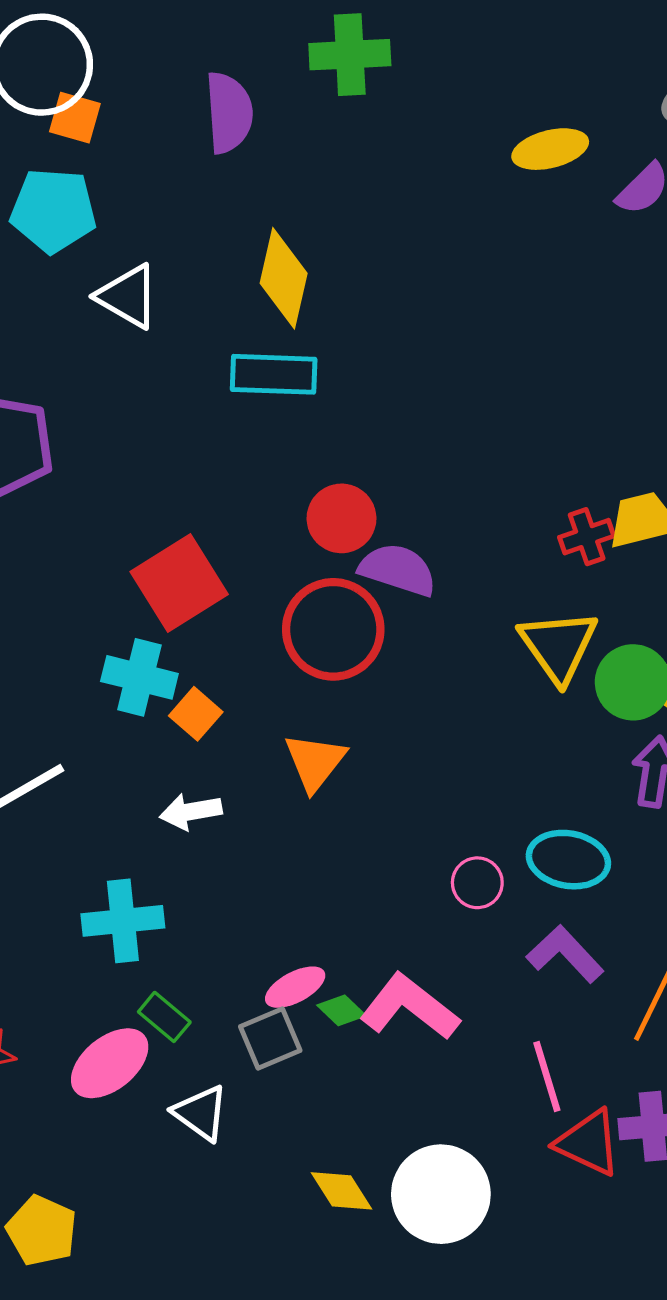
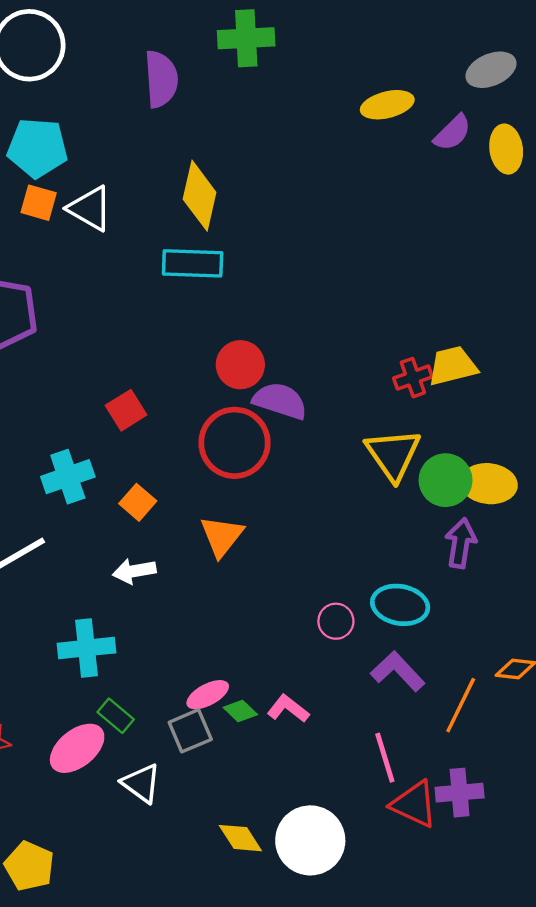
orange square: (75, 118) -> (39, 203), moved
red square: (179, 583) -> (126, 410), size x0.6
cyan cross: (139, 677) -> (68, 477), moved, turned -33
pink L-shape: (409, 1007) -> (288, 709), size x0.6

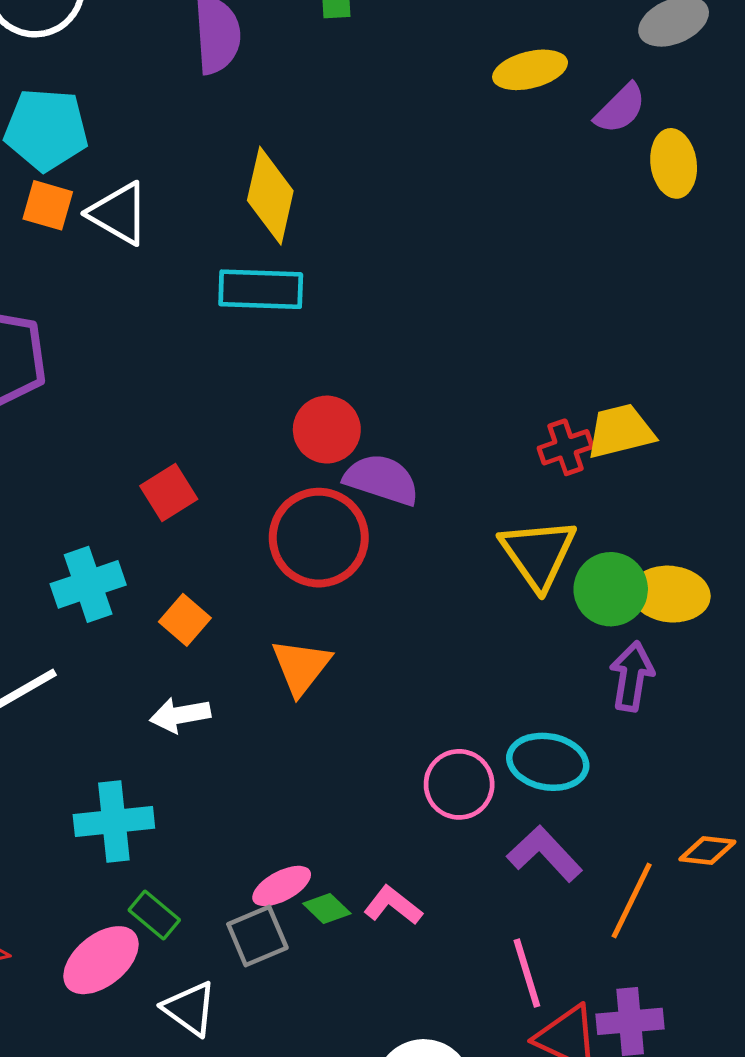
yellow ellipse: (506, 149) -> (674, 163), moved
pink circle: (336, 621) -> (459, 784), size x1.4

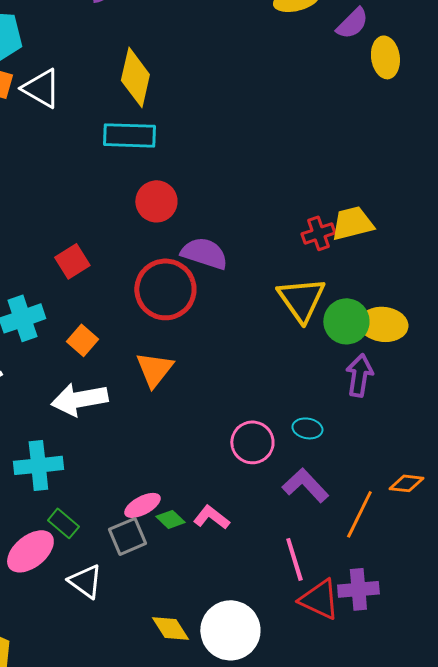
red circle: (327, 430) -> (156, 201), moved
white arrow: (180, 715) -> (79, 399), size x1.5
cyan ellipse: (548, 762) -> (307, 428), size x0.6

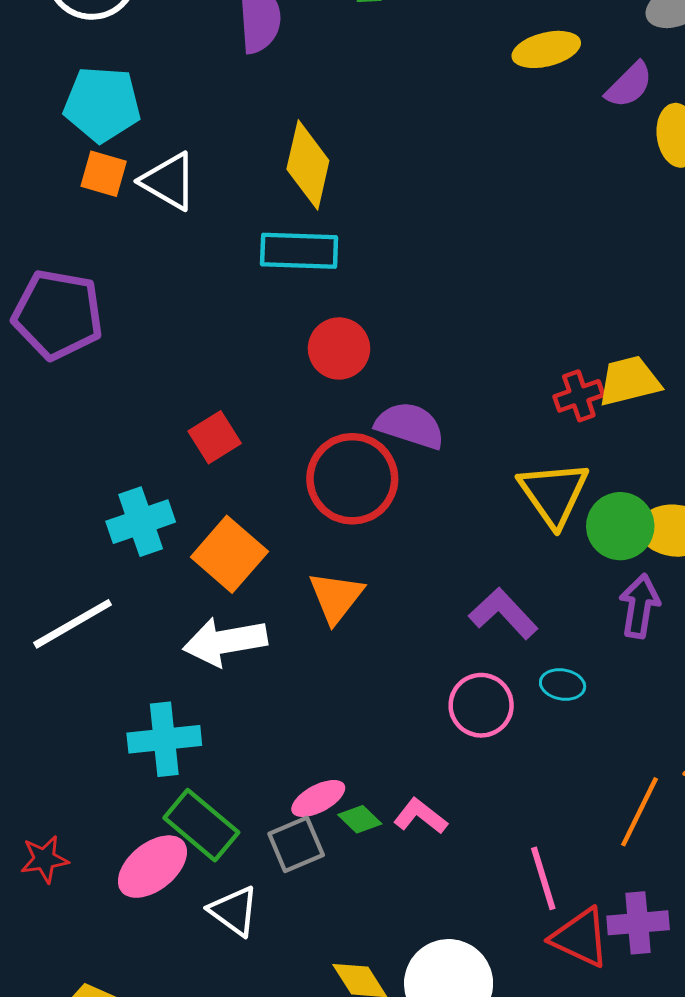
orange square: (82, 340) -> (229, 554), size x1.6
purple L-shape: (305, 485) -> (503, 613), moved
green rectangle: (63, 523) -> (201, 825), size x1.6

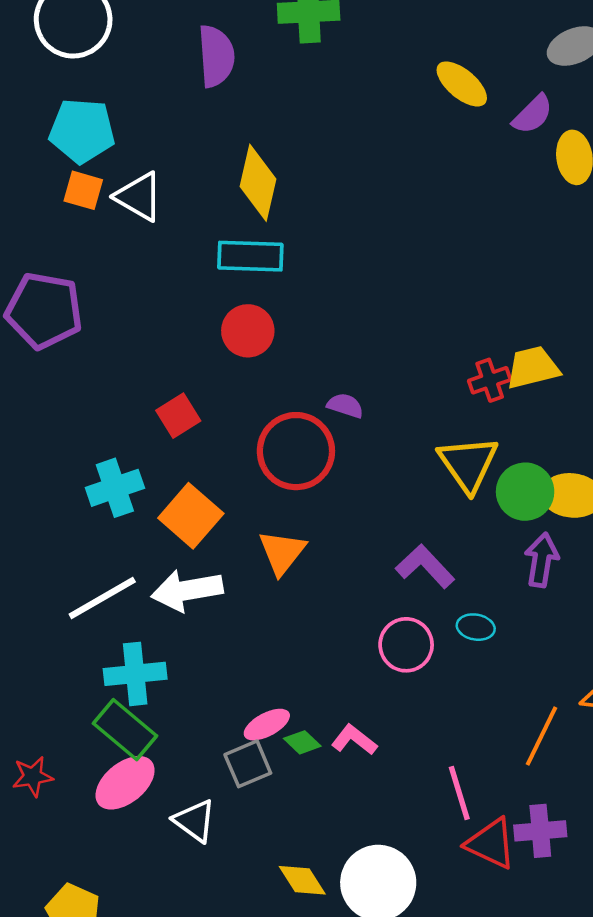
yellow ellipse: (546, 49) -> (462, 84), turned 54
red circle: (339, 348) -> (248, 331), moved
purple semicircle: (410, 425) -> (345, 406), size x0.6
white line: (73, 624) -> (102, 598), moved
green rectangle: (201, 825) -> (125, 730), moved

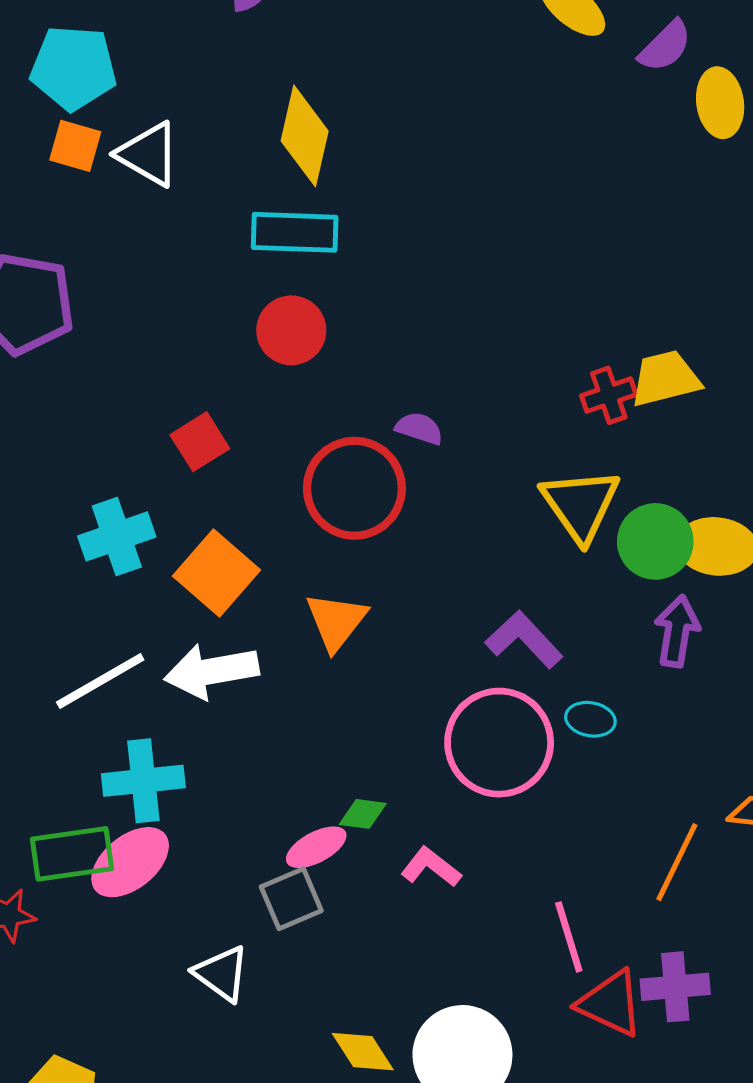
pink circle: (406, 645) -> (499, 743), size x1.5
green rectangle: (125, 730) -> (72, 854), moved, turned -48
green diamond: (302, 742) -> (363, 814), moved, turned -36
pink ellipse: (125, 783) -> (130, 862), moved

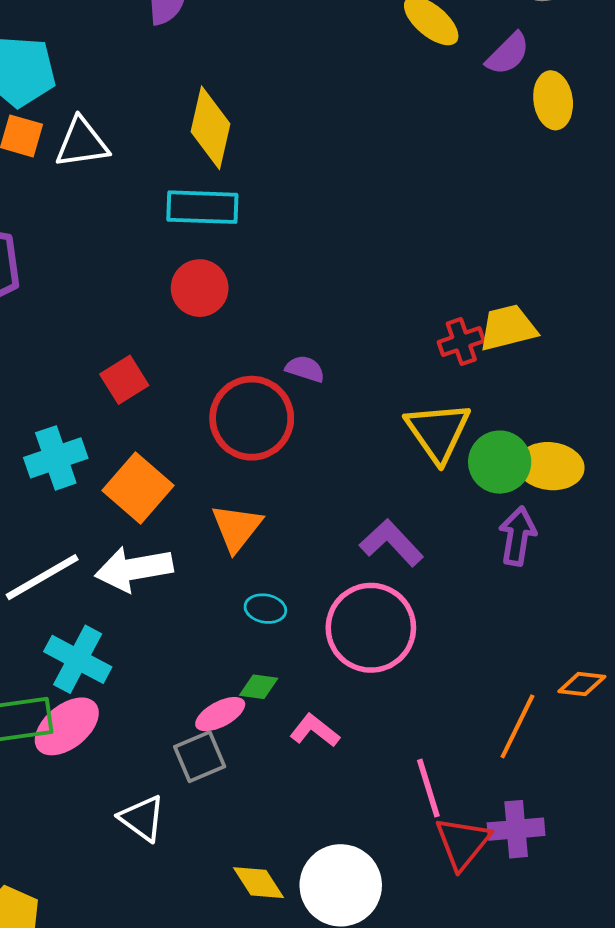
white triangle: (148, 154) -> (82, 143), turned -38
cyan ellipse: (590, 719) -> (265, 609), moved
cyan cross: (143, 781) -> (78, 659), turned 34
red triangle: (610, 1003) -> (463, 843), turned 44

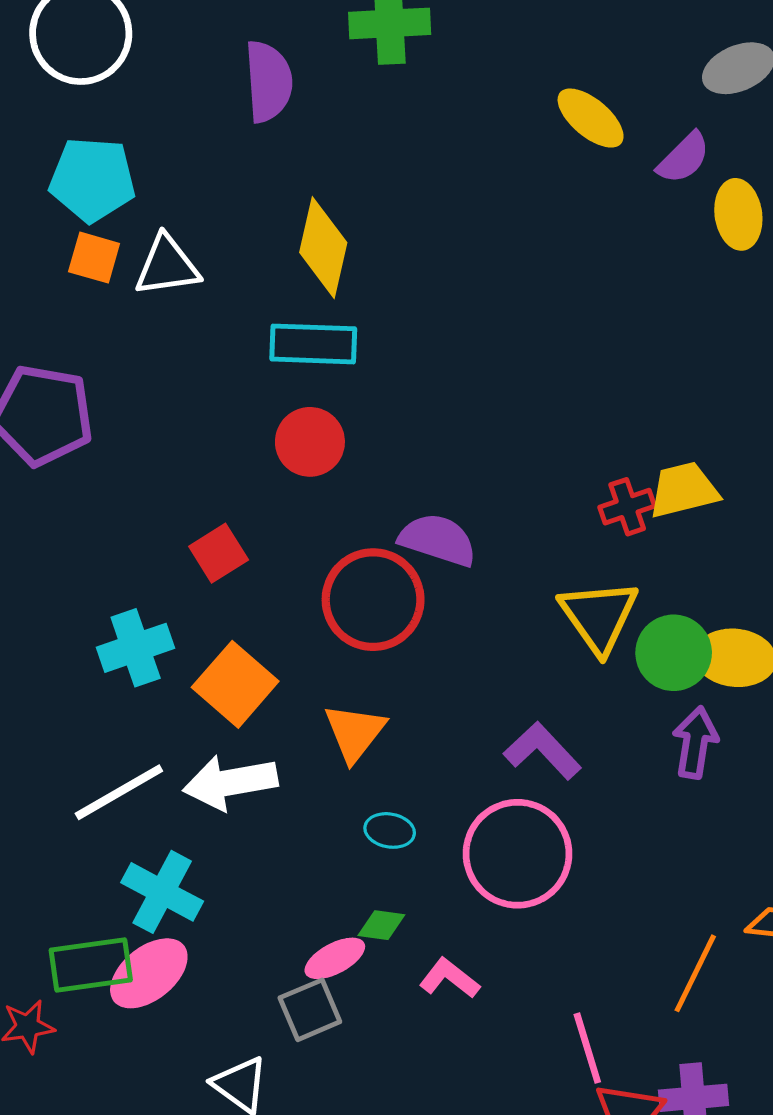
purple semicircle: (305, 369) -> (438, 540), size x1.6

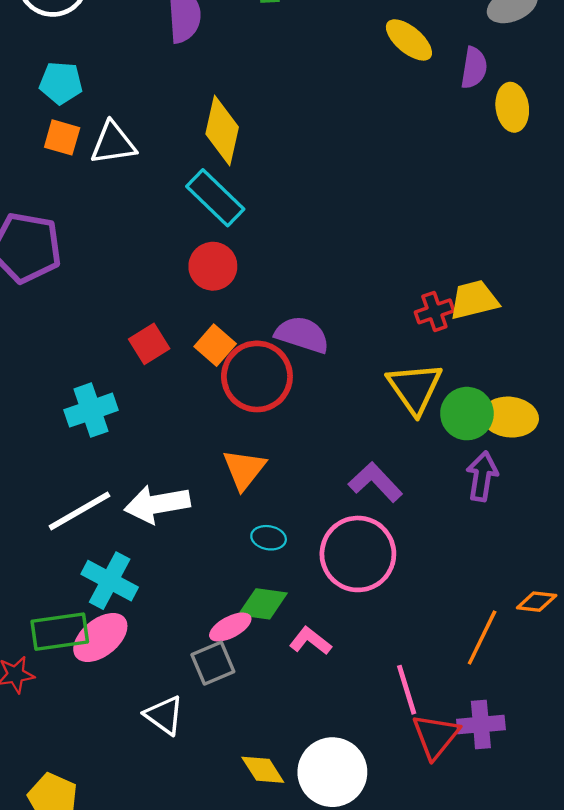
purple semicircle: (684, 158) -> (474, 68), turned -36
cyan pentagon: (92, 179) -> (61, 83), size x0.7
cyan rectangle: (313, 344) -> (215, 198), turned 42
orange square: (235, 684) -> (215, 345), moved, size x0.7
green diamond: (381, 925) -> (263, 604), size x1.5

